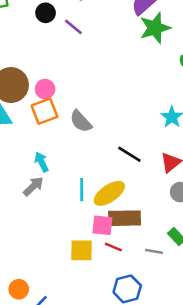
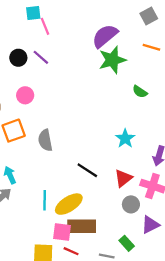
black circle: (46, 13) -> (18, 58), moved
pink circle: (45, 89) -> (25, 95), moved
gray semicircle: (81, 121) -> (45, 140), turned 30

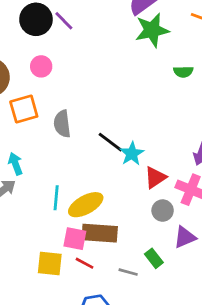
black circle: (18, 58) -> (36, 19), size x1.5
green semicircle: (140, 92) -> (183, 72), turned -40
cyan star: (125, 139) -> (132, 154), moved
black line: (87, 170) -> (110, 142), moved

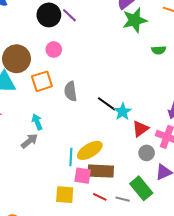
cyan line: (56, 198) -> (71, 157), moved
green rectangle: (154, 258) -> (141, 188), size x1.6
red line: (85, 263) -> (100, 197), moved

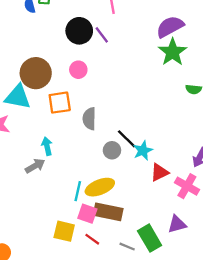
green star: (135, 20) -> (173, 52), turned -30
gray circle: (147, 153) -> (112, 150), moved
red line: (100, 197) -> (92, 239), moved

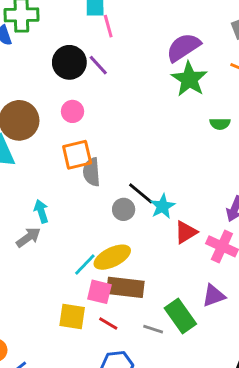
orange square: (60, 103) -> (77, 155), moved
cyan line: (78, 191) -> (85, 264), turned 36

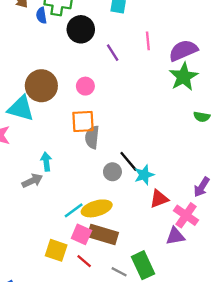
pink line: (108, 26) -> (148, 41), moved
black circle: (69, 62) -> (81, 29), moved
purple triangle: (214, 296) -> (175, 236), moved

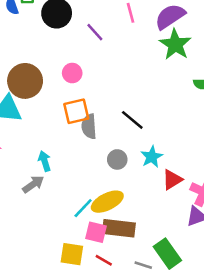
black line: (129, 161) -> (132, 120), moved

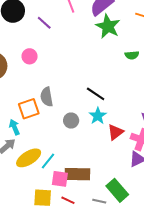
orange square: (76, 111) -> (29, 109), moved
black line: (132, 120) -> (96, 94), moved
yellow ellipse: (107, 202) -> (29, 158), moved

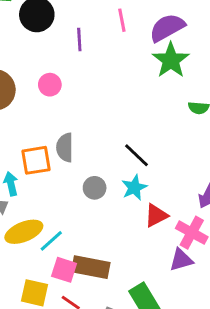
purple line: (44, 23) -> (79, 39), turned 35

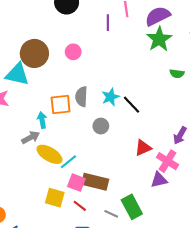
purple line: (79, 39) -> (108, 23), moved
cyan star: (134, 188) -> (111, 97), moved
yellow ellipse: (24, 232) -> (49, 154), turned 50

